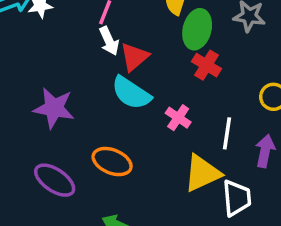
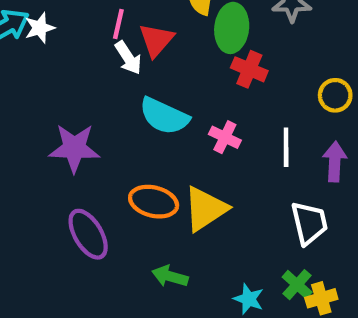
red triangle: (134, 57) -> (156, 40), moved
yellow triangle: (202, 173) -> (205, 209), moved
purple ellipse: (55, 180) -> (88, 234), turned 33

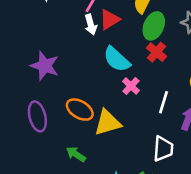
cyan semicircle: (164, 116) -> (117, 59), moved

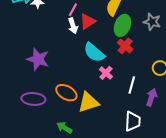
purple ellipse: (37, 116) -> (33, 99), turned -70

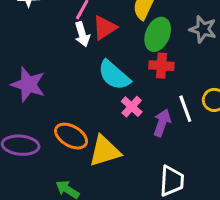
red cross: (125, 46) -> (161, 66), turned -35
white line: (132, 85) -> (185, 109), moved, turned -36
purple arrow: (152, 97) -> (162, 123), moved

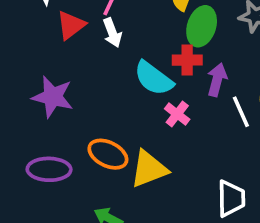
red triangle: (105, 28) -> (71, 25), moved
red cross: (161, 66) -> (187, 60), moved
purple arrow: (162, 123) -> (217, 80), moved

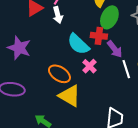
purple arrow: (217, 80) -> (115, 49), turned 120
orange ellipse: (108, 154) -> (59, 74), moved
yellow triangle: (149, 169) -> (70, 96), turned 45

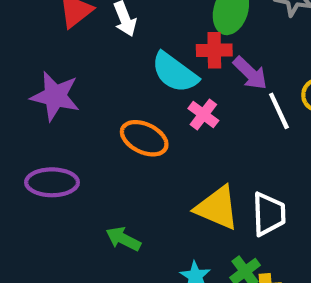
yellow triangle: (70, 96) -> (217, 208), moved

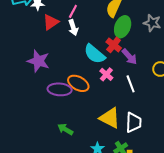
red cross: (214, 50) -> (114, 45), turned 35
white line: (279, 111) -> (131, 84), moved
purple ellipse: (52, 182) -> (60, 89), moved

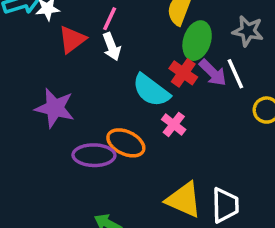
purple arrow: (129, 57) -> (213, 73), moved
white line: (131, 84) -> (235, 74), moved

